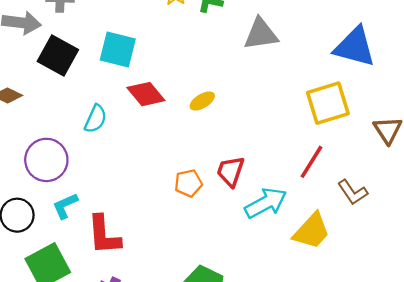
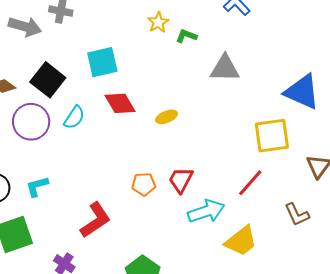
cyan square: (118, 50) -> (102, 62), turned -36
black square: (58, 56) -> (48, 80), moved
purple circle: (46, 160) -> (31, 122), moved
brown L-shape: (353, 192) -> (297, 214), moved
red L-shape: (104, 235) -> (95, 220), moved, turned -129

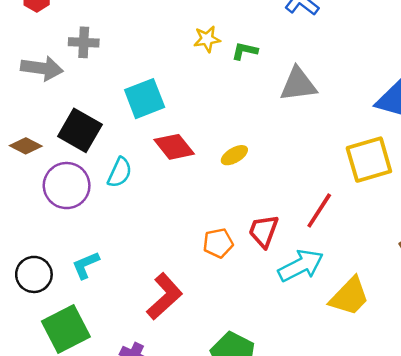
yellow star: (158, 22) -> (207, 39), turned 30
red line: (250, 183) -> (319, 210), moved

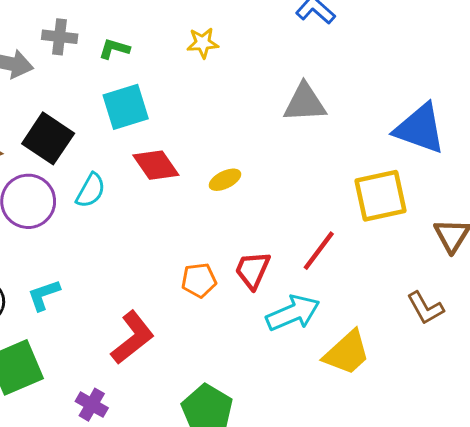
green L-shape: (245, 51) -> (114, 49), moved

